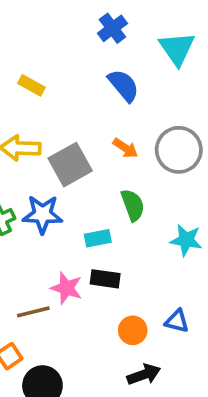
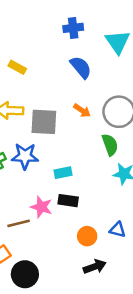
blue cross: (112, 28) -> (73, 28), turned 30
gray square: (70, 165) -> (44, 122), turned 32
green semicircle: (133, 205) -> (110, 145), moved

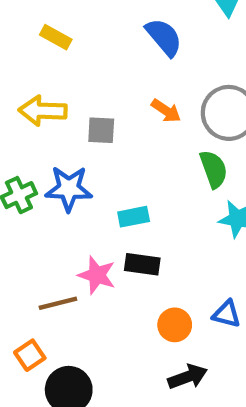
gray square: (44, 122) -> (101, 130), size x0.6

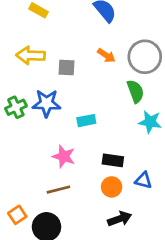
black rectangle: (142, 264) -> (113, 160), moved
brown line: (58, 303) -> (58, 190), moved
orange square: (30, 355) -> (17, 215), moved

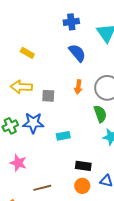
orange arrow: (106, 55) -> (78, 87), turned 64
pink star: (64, 156) -> (18, 163), moved

